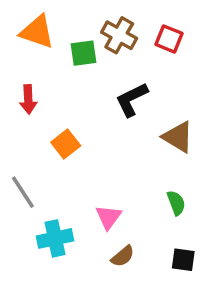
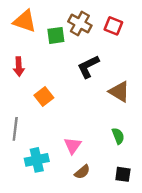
gray line: (23, 192) -> (15, 129), turned 40

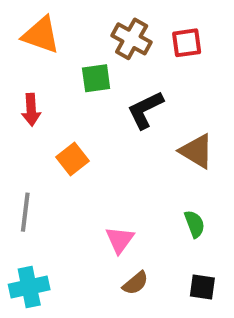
red square: (113, 26) -> (187, 43), turned -30
green square: (56, 35) -> (96, 78), moved
cyan cross: (37, 160) -> (29, 287), moved

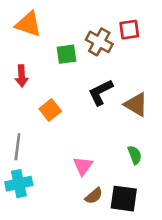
brown cross: (132, 39) -> (99, 42), moved
black L-shape: (145, 110) -> (101, 92), moved
cyan cross: (29, 287) -> (19, 184), moved
black square: (202, 287) -> (124, 199), moved, size x1.5

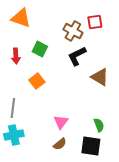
green square: (67, 54) -> (40, 49), moved, turned 35
black L-shape: (101, 92) -> (77, 56), moved
green semicircle: (135, 155) -> (99, 125), moved
brown semicircle: (94, 196) -> (60, 144), moved

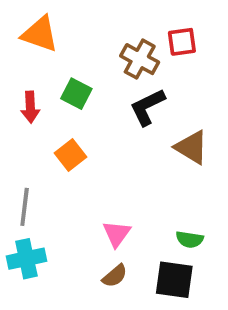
green semicircle: (99, 125) -> (190, 239), turned 120

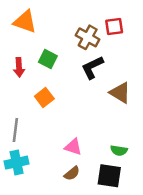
pink triangle: (117, 234) -> (73, 147), turned -48

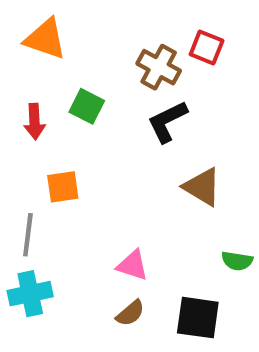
red square: (114, 26) -> (207, 48), turned 30
brown triangle: (120, 93) -> (202, 187), moved
orange square: (44, 98) -> (63, 187), moved, turned 30
green semicircle: (119, 150) -> (237, 261), moved

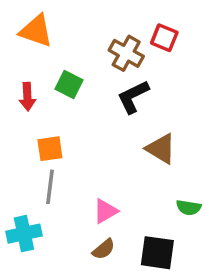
gray line: (28, 235) -> (50, 187), moved
pink triangle: (133, 265) -> (105, 211), turned -48

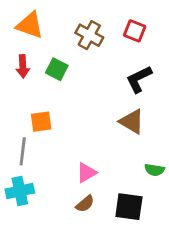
brown cross: (126, 53) -> (89, 35), moved
red arrow: (27, 97) -> (23, 66), moved
black L-shape: (133, 97) -> (139, 79), moved
gray line: (50, 187) -> (23, 151), moved

